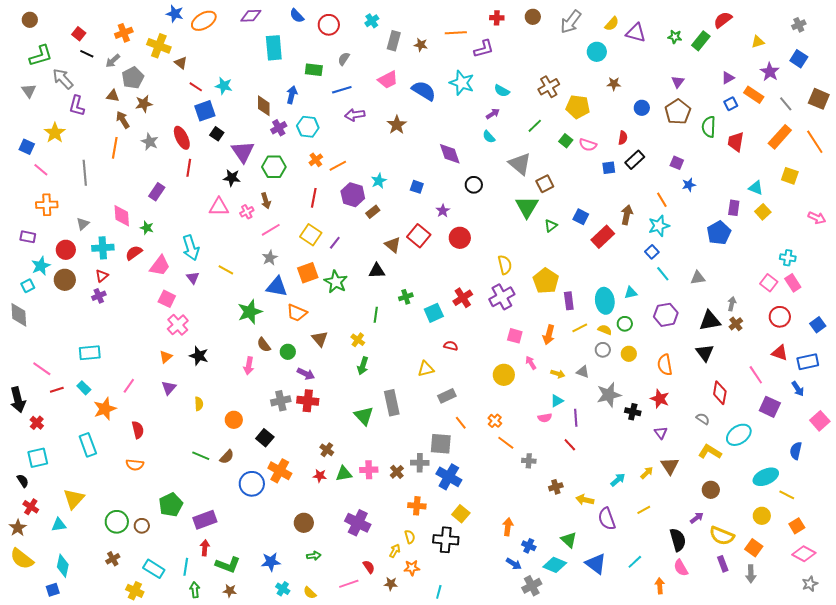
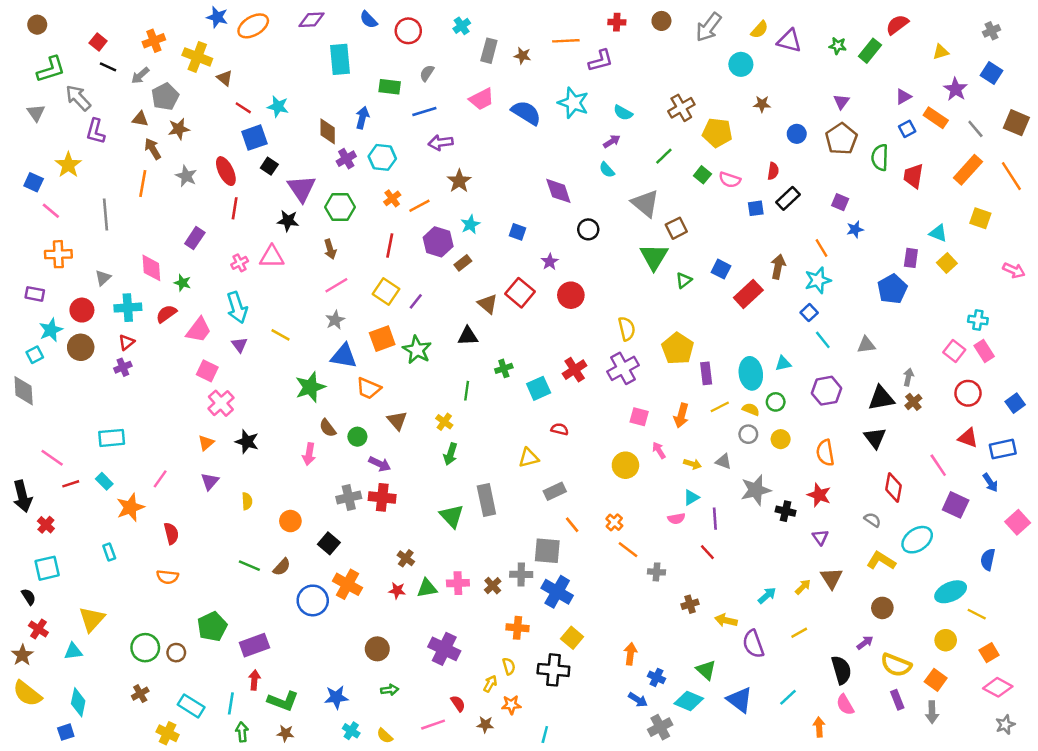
brown star: (397, 125) -> (459, 181), moved
pink cross: (247, 212) -> (240, 263), moved
cyan rectangle: (88, 445) -> (109, 552), size x0.6

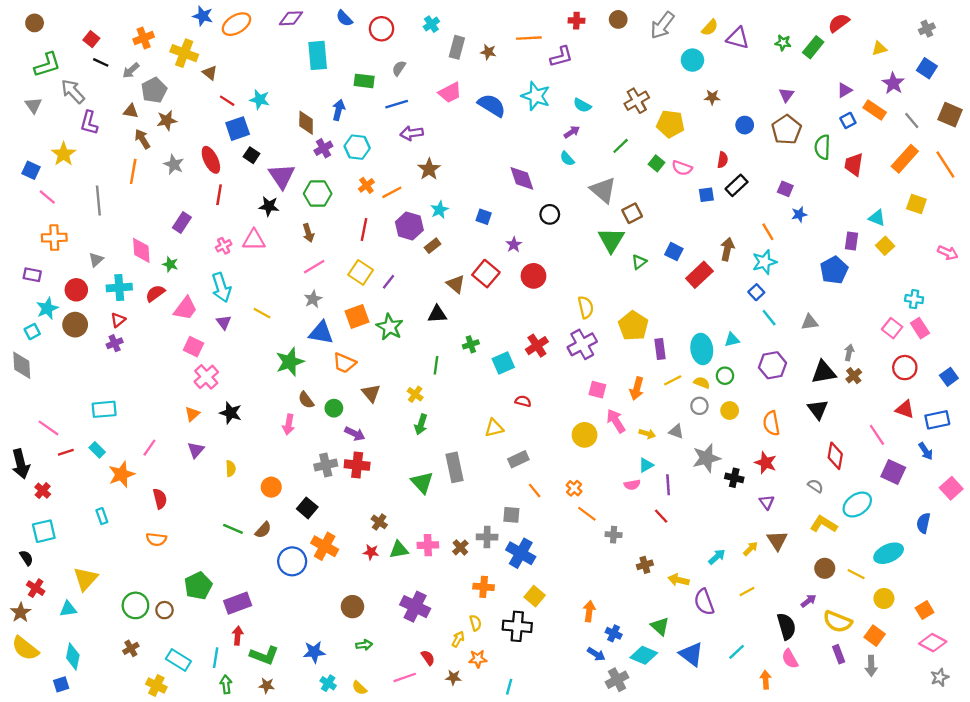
pink arrow: (659, 450) -> (616, 421), size x1.5
gray square: (547, 551) -> (511, 515), size x0.7
yellow line: (977, 614) -> (856, 574), moved

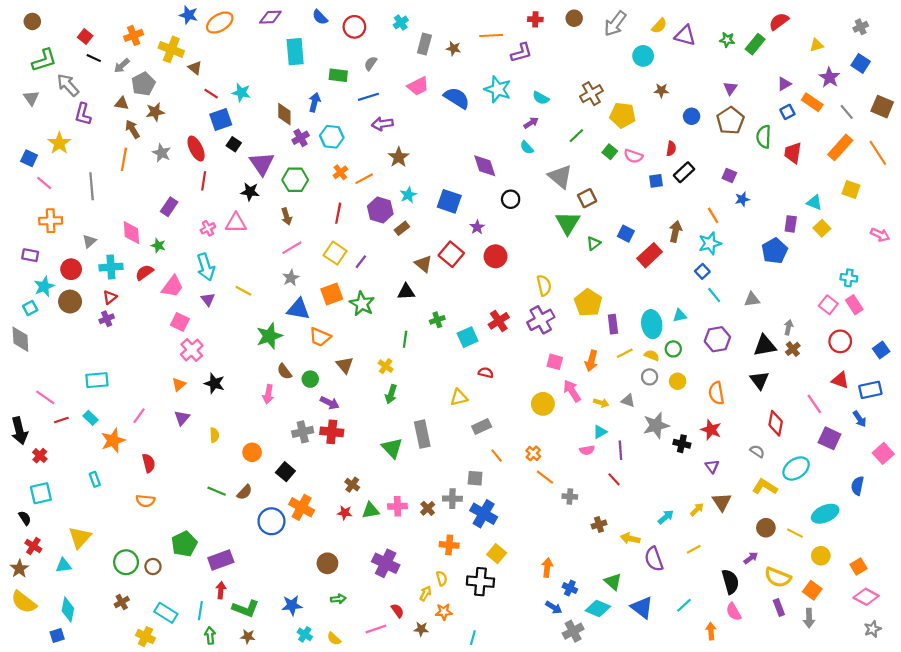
blue square: (484, 217) -> (449, 201), size x1.6

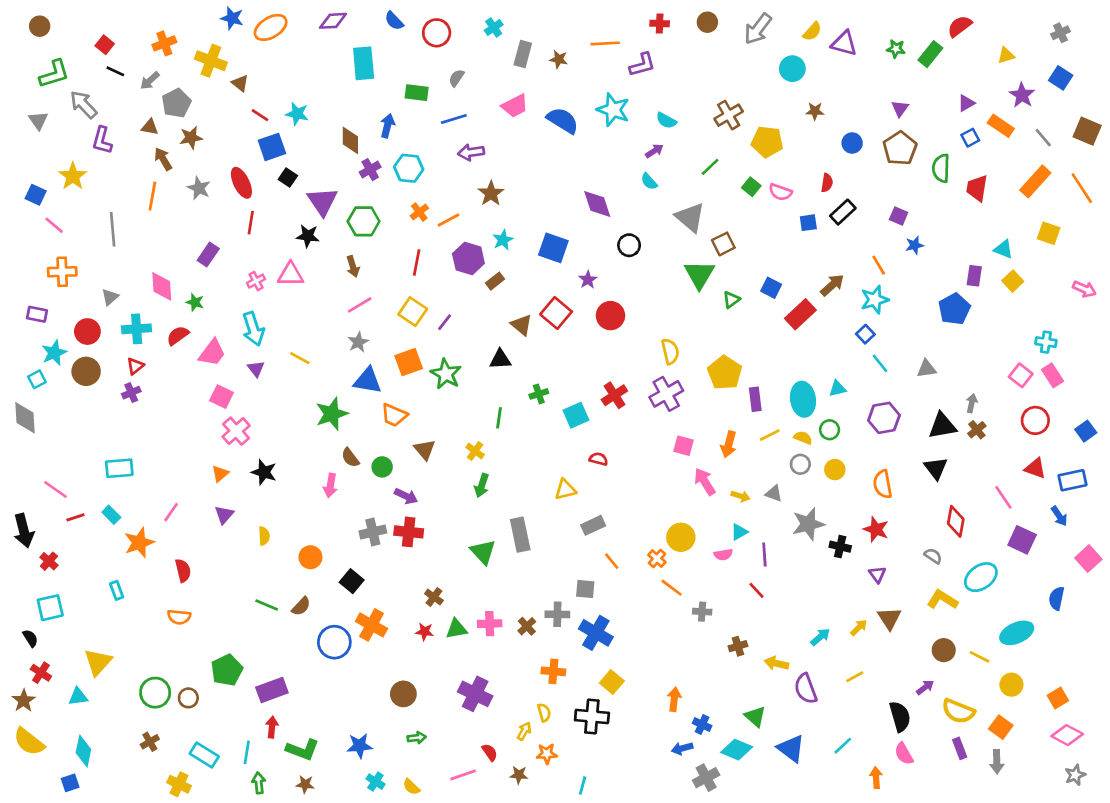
brown arrow: (675, 232) -> (832, 285), turned 36
yellow circle: (543, 404) -> (681, 537), moved
blue arrow: (554, 607) -> (682, 748), turned 133

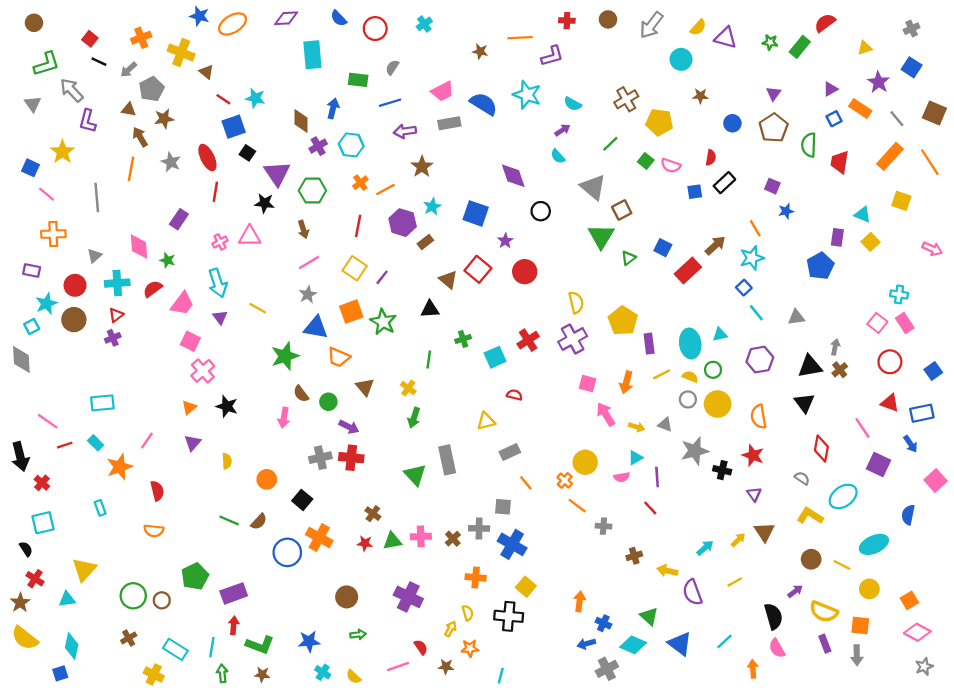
gray rectangle: (523, 54) -> (449, 123), moved, turned 65
yellow circle: (835, 470) -> (718, 404), size x1.5
orange square: (1001, 727) -> (860, 625), turned -30

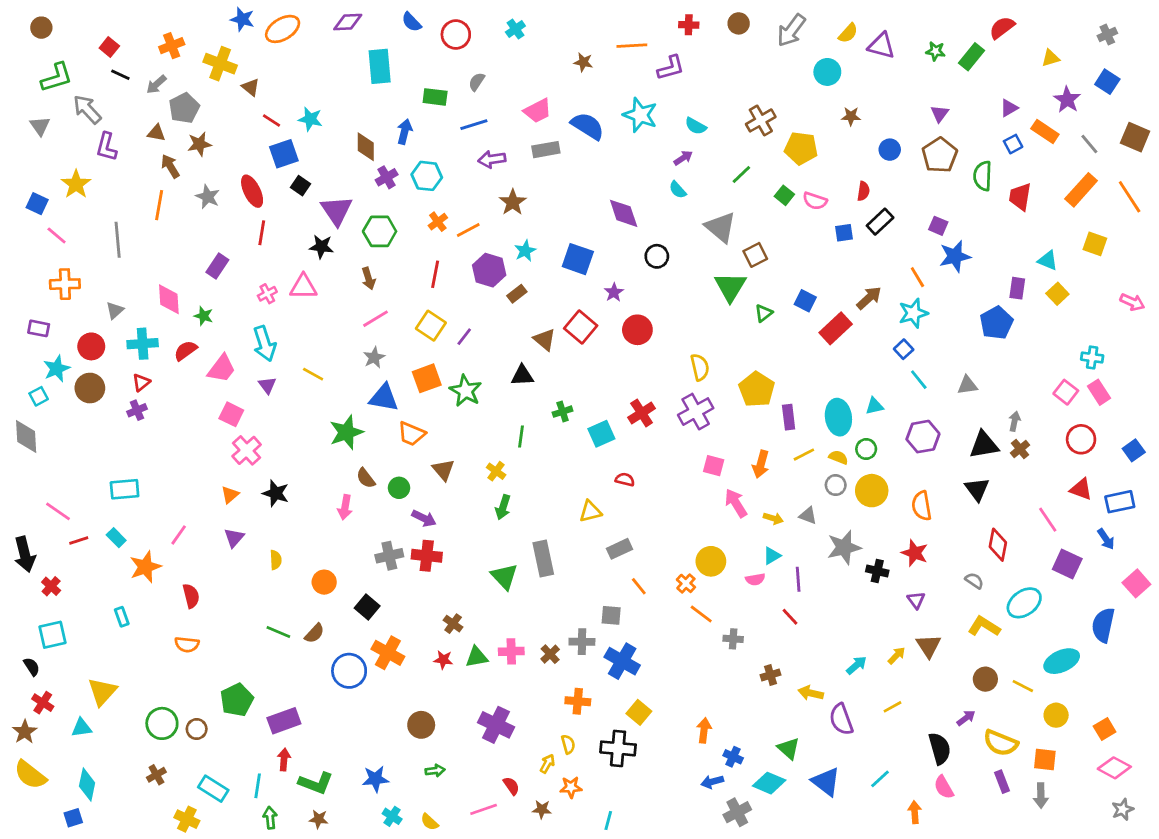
blue star: (786, 211) -> (955, 256), size x1.6
blue semicircle: (908, 515) -> (1103, 625), size x1.4

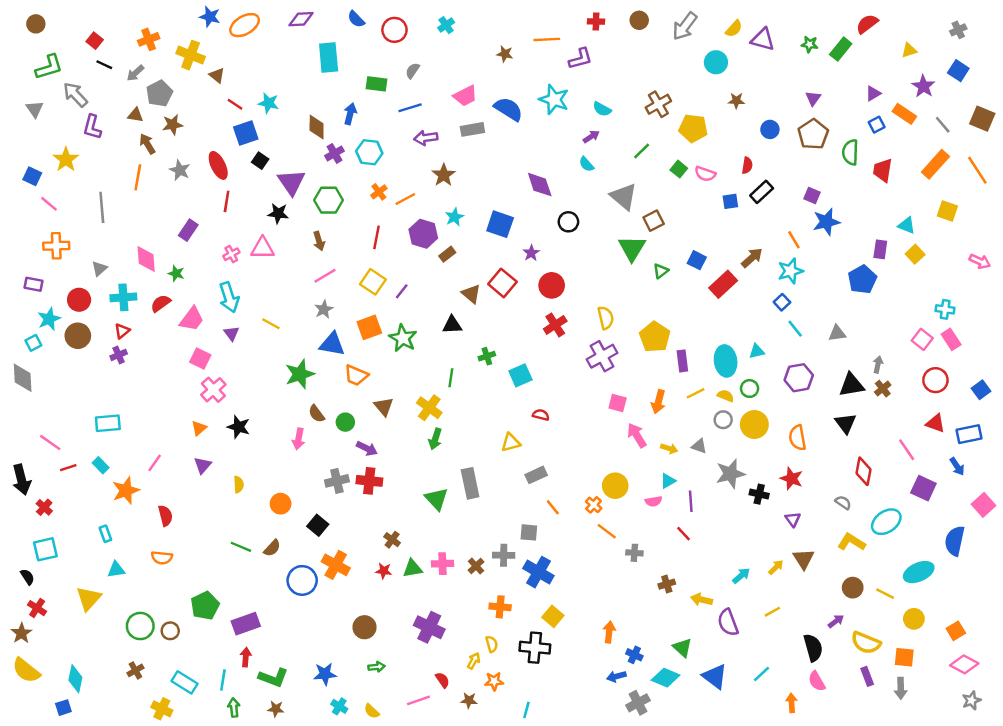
red cross: (642, 413) -> (555, 325), moved
yellow cross: (496, 471) -> (429, 408), size x1.5
cyan triangle: (82, 728) -> (116, 570), moved

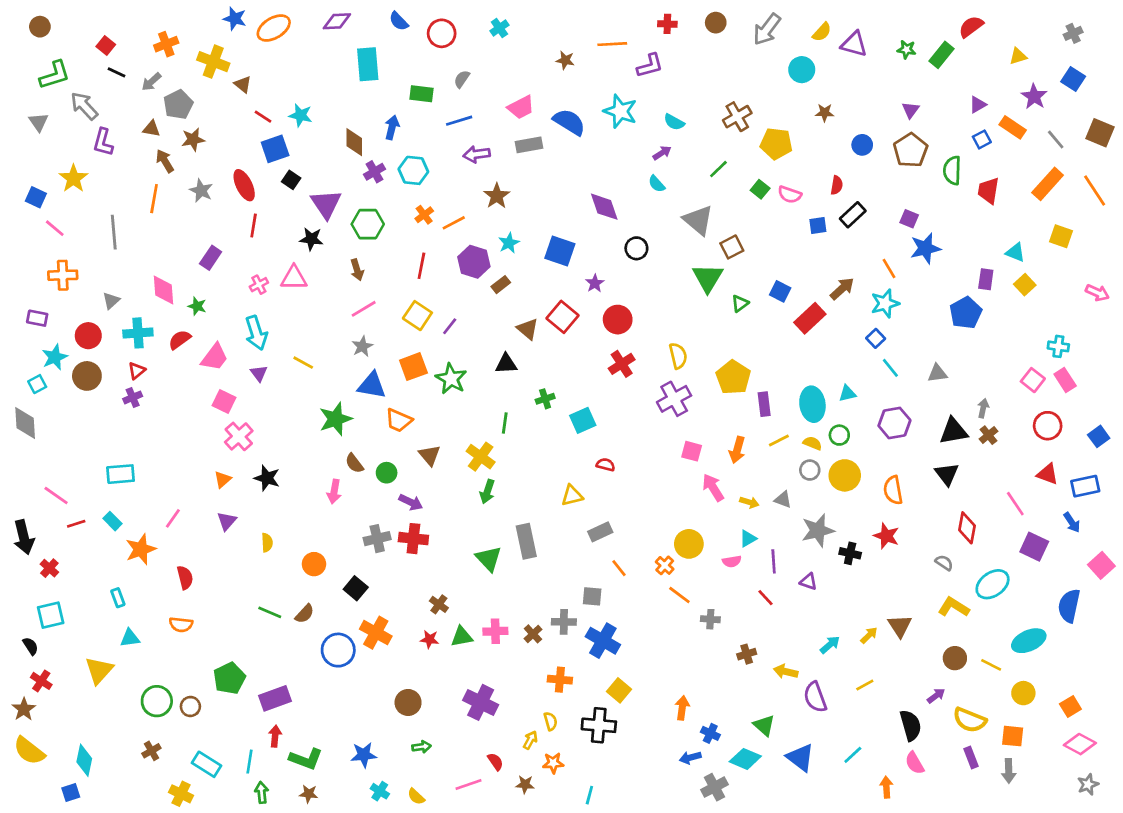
purple triangle: (793, 519) -> (808, 582), moved, turned -35

